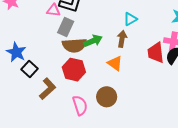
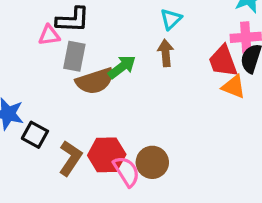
orange triangle: (115, 63) -> (234, 87), moved
red hexagon: (74, 70) -> (107, 155), moved
brown circle: (107, 97) -> (152, 162), moved

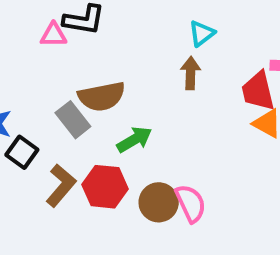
gray rectangle: (74, 56) -> (73, 120), moved, turned -56
green arrow: (122, 67) -> (134, 140), moved
pink semicircle: (126, 171) -> (191, 203), moved

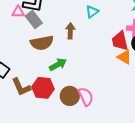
brown arrow: (190, 73) -> (70, 31), moved
gray rectangle: (73, 120) -> (34, 19), moved
brown L-shape: (61, 185) -> (21, 87), turned 115

